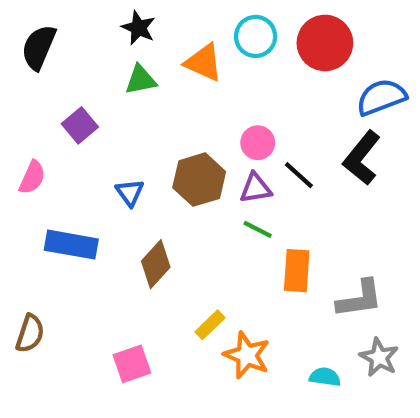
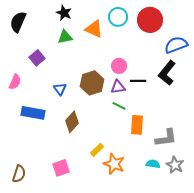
black line: (299, 175) -> (138, 81), turned -42
brown semicircle: (30, 333) -> (19, 174), moved
cyan semicircle: (325, 377) -> (153, 164), moved

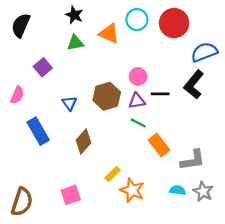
blue rectangle: (33, 113) -> (38, 131), turned 50
orange rectangle: (137, 125) -> (159, 145), turned -42
brown semicircle: (19, 174) -> (22, 202), size x1.4

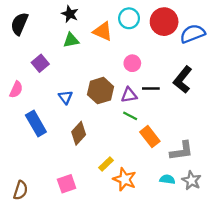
blue semicircle: (204, 52) -> (193, 34), moved
pink circle: (138, 76) -> (132, 63), moved
brown semicircle: (22, 202) -> (21, 190), size x0.7

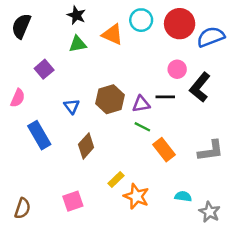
pink circle: (132, 63) -> (177, 69), moved
gray L-shape: (182, 151) -> (211, 151), moved
gray star: (191, 180) -> (210, 212), moved

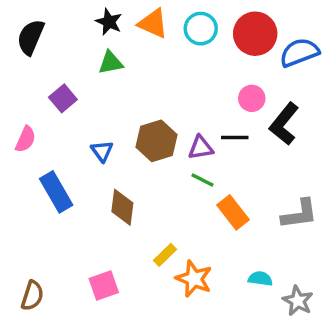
orange triangle: (112, 34) -> (153, 23), moved
brown diamond: (86, 146) -> (122, 207), turned -35

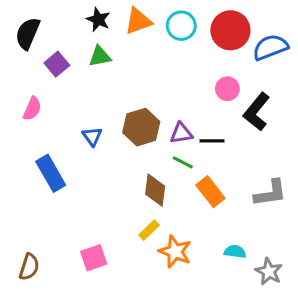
orange triangle: (153, 23) -> (138, 21), turned -44
purple square: (63, 98) -> (57, 64), moved
black line: (235, 137) -> (212, 141), moved
pink semicircle: (26, 139) -> (32, 109), moved
brown diamond: (122, 207) -> (155, 190), moved

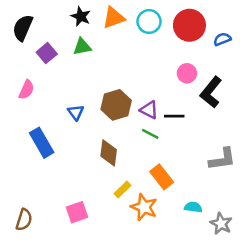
blue semicircle: (270, 47) -> (222, 39), size x0.6
purple triangle: (181, 133) -> (149, 110), turned 36
brown diamond: (155, 190) -> (109, 153), moved
orange rectangle: (210, 192) -> (162, 177), moved

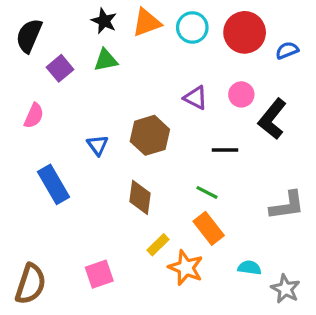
purple triangle: (149, 110) -> (196, 98), moved
green line: (150, 134) -> (207, 192), moved
brown semicircle: (24, 220) -> (31, 284), size x1.4

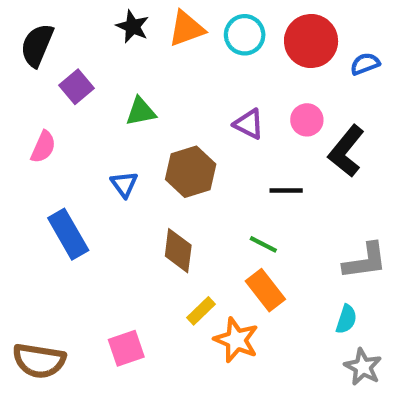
green triangle: (106, 60) -> (141, 112), moved
cyan semicircle: (249, 268) -> (346, 319), moved, turned 100
brown semicircle: (31, 284) -> (39, 361), turned 81

